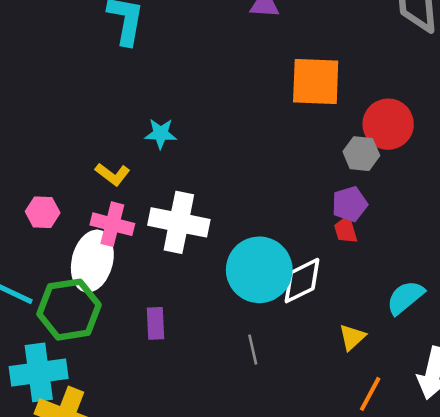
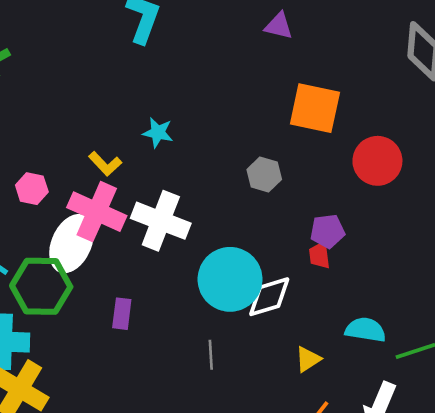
gray hexagon: (361, 154) -> (264, 175), moved
pink cross: (112, 224) -> (97, 212), size x1.4
cyan semicircle: (405, 298) -> (365, 330), turned 39

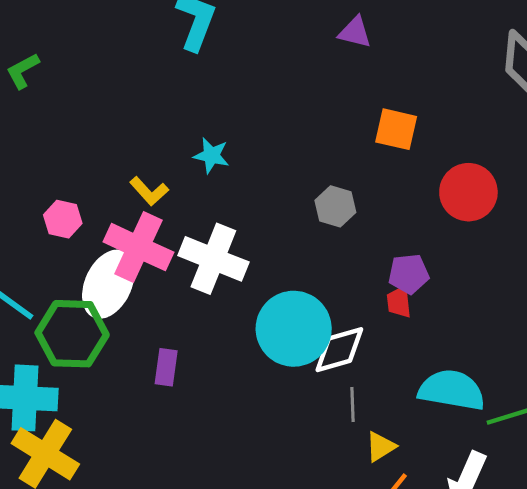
orange square: (315, 108) -> (396, 129), size x0.7
cyan semicircle: (365, 330) -> (452, 390), size x1.4
gray line: (211, 355) -> (352, 405), moved
yellow triangle: (308, 359) -> (381, 447), moved

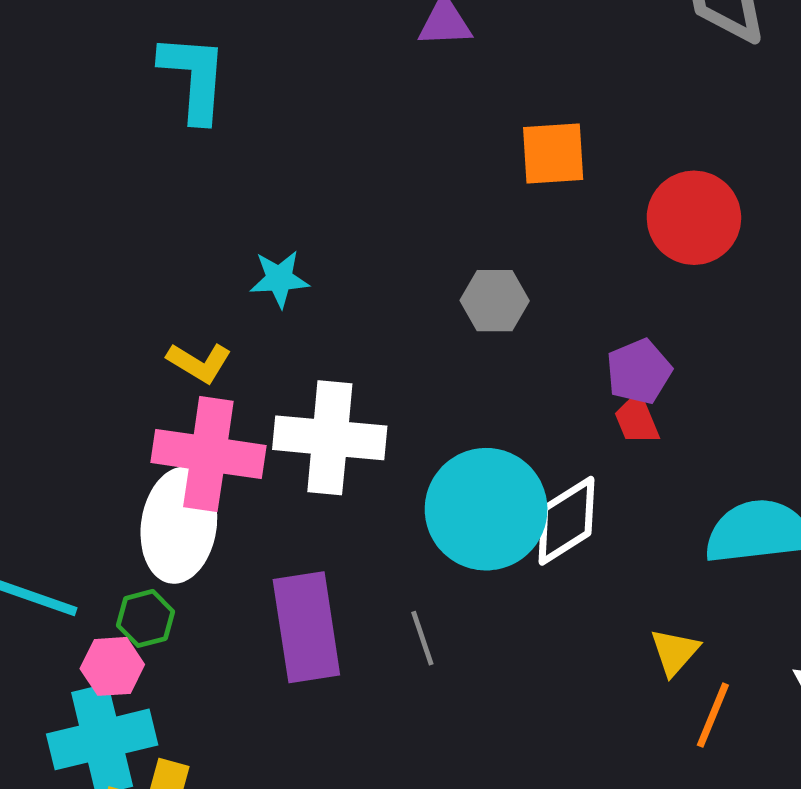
pink hexagon: (63, 219) -> (112, 666), moved
green hexagon: (72, 334) -> (145, 618), size x0.5
purple rectangle: (166, 367) -> (306, 627), size x1.8
gray line: (352, 405) -> (422, 638), moved

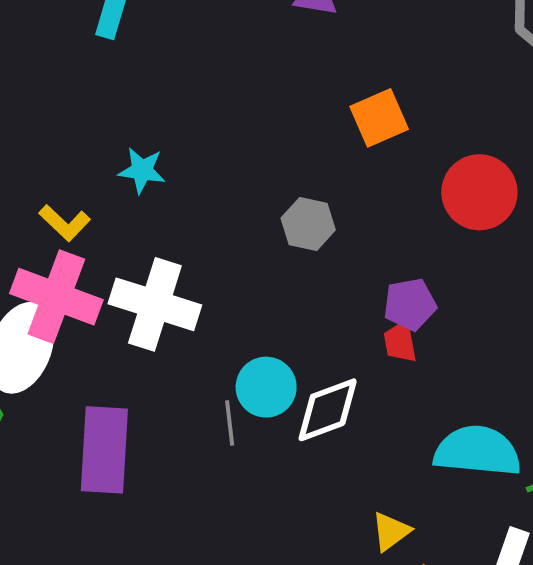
orange square: (553, 154) -> (379, 118), turned -32
cyan circle: (486, 509) -> (266, 387), size x0.6
gray line: (422, 638) -> (230, 423), moved

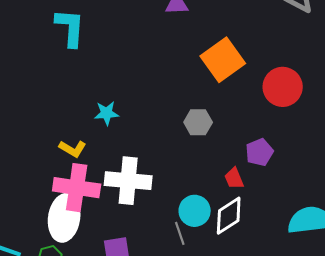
orange square: (379, 118) -> (223, 60), size x1.4
red trapezoid: (400, 342) -> (234, 178), moved

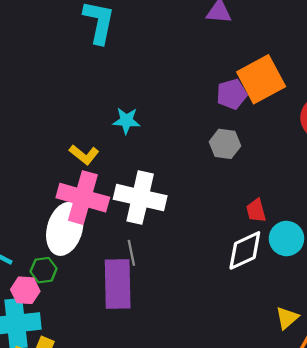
purple pentagon: (259, 152) -> (232, 94), moved
cyan circle: (195, 211) -> (286, 239), moved
gray line: (180, 233) -> (131, 253), moved

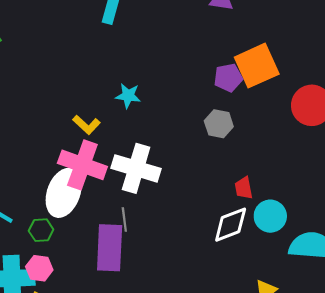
pink hexagon: (25, 290) -> (39, 268), moved

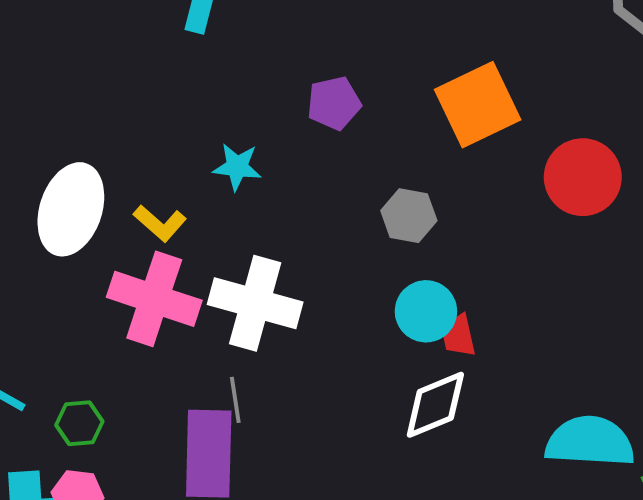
purple pentagon: (228, 78) -> (334, 103), moved
white ellipse: (64, 193) -> (71, 209), moved
cyan circle: (270, 216) -> (426, 311), moved

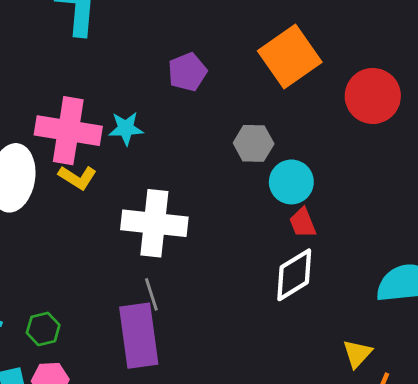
pink cross: (154, 299) -> (68, 131), moved
cyan circle: (426, 311) -> (291, 182), moved

